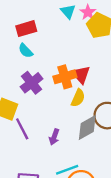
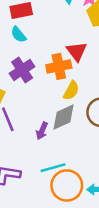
red triangle: (81, 74) -> (77, 51), moved
gray diamond: (87, 127) -> (63, 117), moved

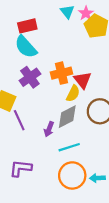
cyan semicircle: (18, 35) -> (26, 47), size x1.6
red triangle: (77, 51) -> (82, 80), moved
cyan line: (53, 168) -> (69, 147), moved

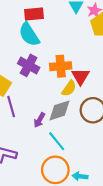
purple cross: (30, 77) -> (29, 65), turned -35
cyan line: (69, 147) -> (57, 141), turned 60

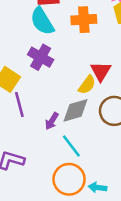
orange cross: (61, 66) -> (84, 20), moved

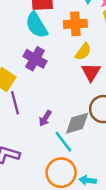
yellow semicircle: (87, 85) -> (83, 52), moved
gray diamond: (75, 110) -> (77, 123), moved

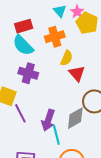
purple arrow: (45, 118) -> (48, 120), size x1.5
cyan line: (63, 142) -> (56, 135), moved, turned 36

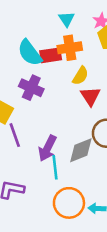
cyan triangle: (60, 11) -> (67, 19), moved
red rectangle: (24, 26) -> (51, 55), moved

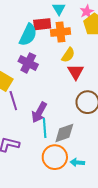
cyan semicircle: (30, 53) -> (28, 35), turned -120
red rectangle: (51, 55) -> (42, 24), moved
gray diamond: (81, 150) -> (64, 133), moved

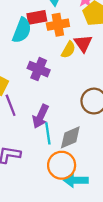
purple cross: (28, 63) -> (39, 69), moved
red triangle: (76, 72) -> (83, 43), moved
cyan arrow: (77, 162) -> (76, 180), moved, size x1.5

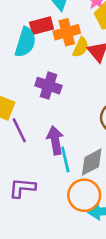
yellow semicircle: (68, 50) -> (81, 47), moved
purple arrow: (41, 116) -> (55, 140), turned 150

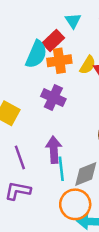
red rectangle: (42, 26) -> (53, 41), turned -35
orange cross: (67, 32) -> (59, 61), moved
purple line: (19, 130) -> (20, 157), moved

